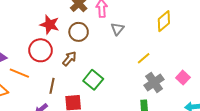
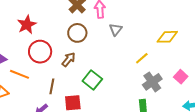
yellow diamond: (164, 21) -> (167, 37), moved, turned 40
red star: (50, 25) -> (27, 25), moved, turned 30

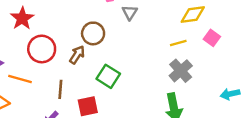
brown circle: (77, 33) -> (93, 33), moved
yellow line: (142, 58) -> (178, 43), moved, turned 32
pink square: (181, 77) -> (212, 38), moved

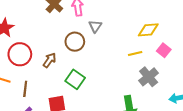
brown circle: (93, 33) -> (75, 42), moved
gray cross: (181, 71) -> (149, 77), moved
brown line: (60, 89) -> (25, 89), moved

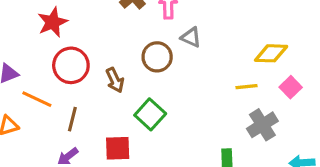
gray triangle: (95, 26) -> (191, 37), turned -48
brown arrow: (49, 60) -> (115, 80), turned 112

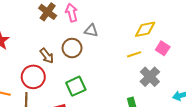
red circle: (71, 65) -> (33, 77), moved
brown arrow: (115, 80) -> (47, 56), moved
green square: (150, 114) -> (76, 86), turned 36

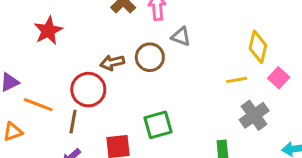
yellow diamond: (145, 29) -> (258, 47), turned -75
brown arrow: (47, 56) -> (112, 63), turned 105
green square: (76, 86) -> (158, 125), moved

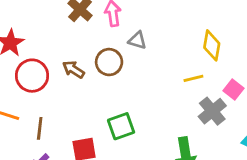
brown arrow: (112, 63) -> (73, 69), turned 50
pink square: (279, 78) -> (234, 90), moved
red circle: (88, 90) -> (32, 76), moved

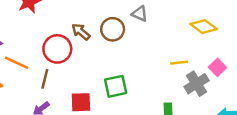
yellow diamond: (212, 45) -> (204, 27), turned -70
red circle: (32, 76) -> (57, 49), moved
yellow line: (193, 78) -> (179, 63), moved

